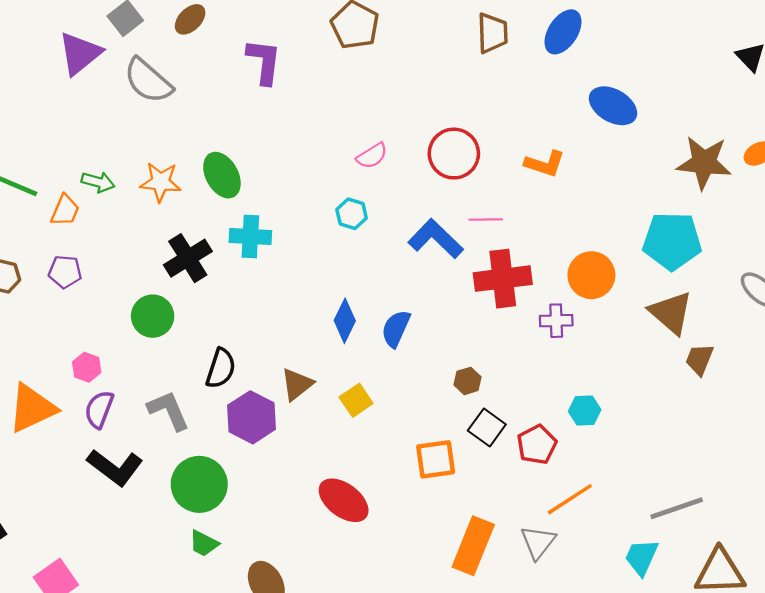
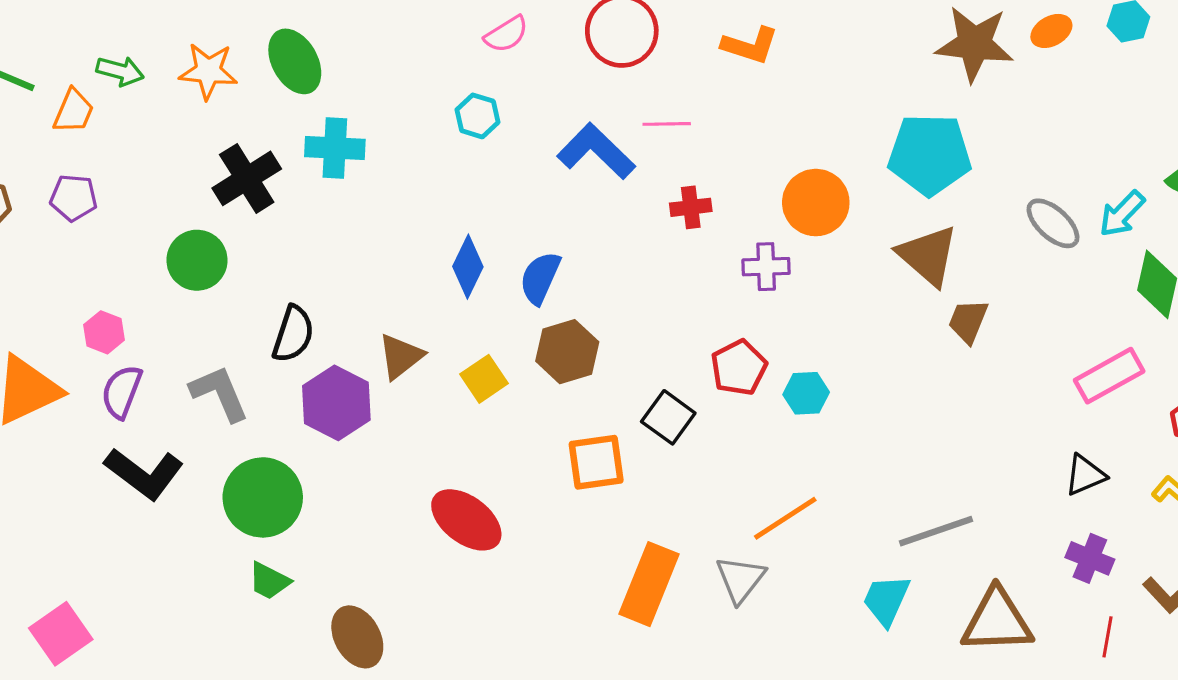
red cross: (503, 279) -> (691, 207), size x0.5
brown hexagon: (467, 381) -> (567, 352), moved, size x1.6
red pentagon: (537, 445) -> (739, 368), moved

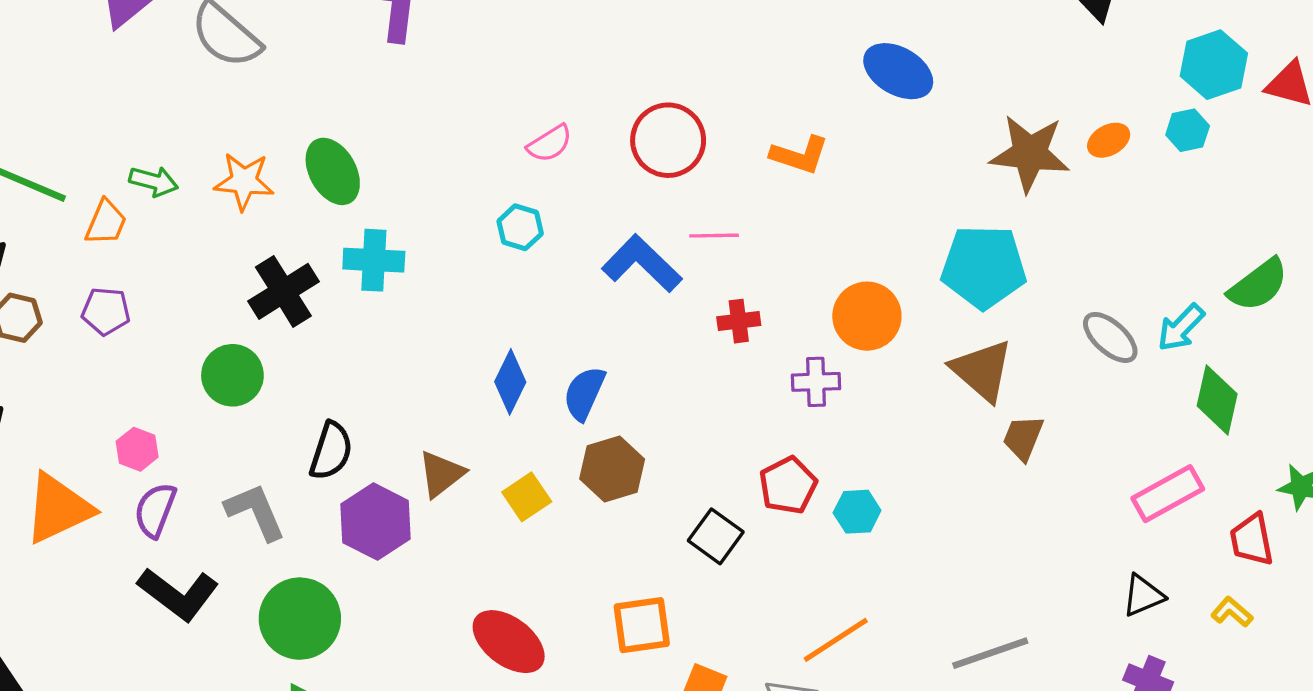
orange square: (596, 462) -> (642, 625), moved

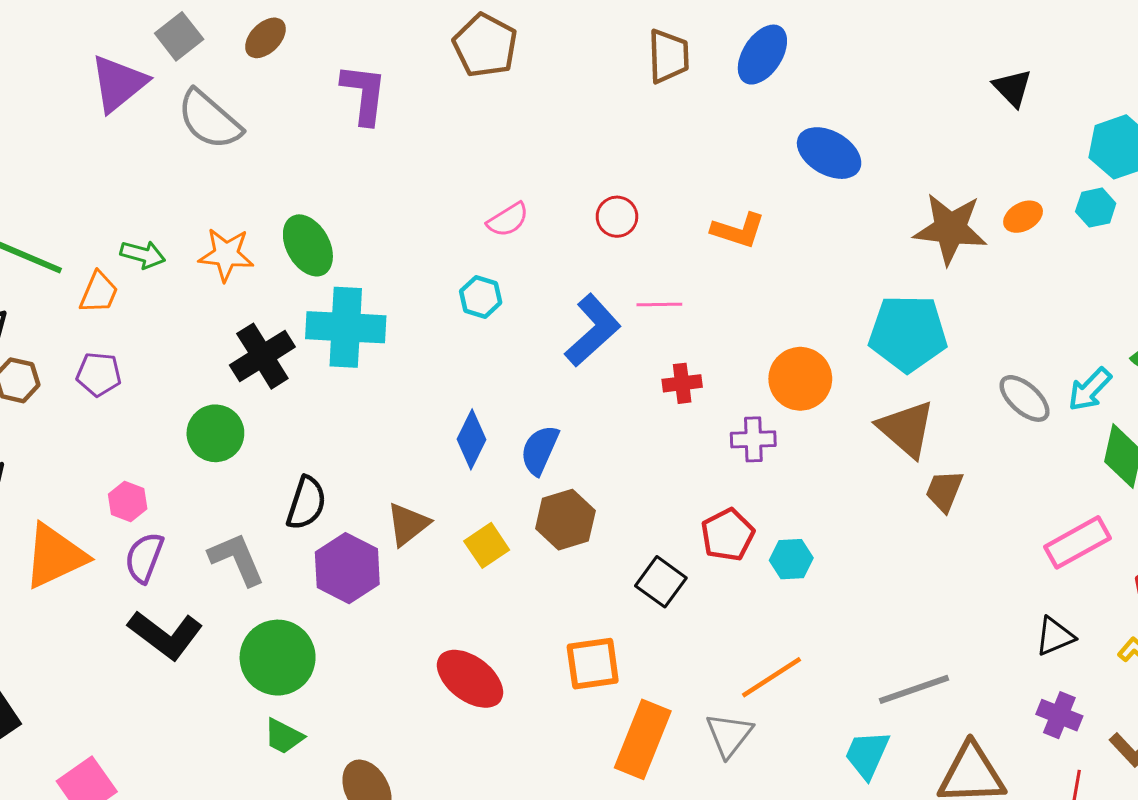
red circle: (668, 140) -> (617, 217), size x0.6
cyan cross: (374, 260) -> (346, 327), size x1.4
blue L-shape: (642, 263) -> (593, 330), turned 94

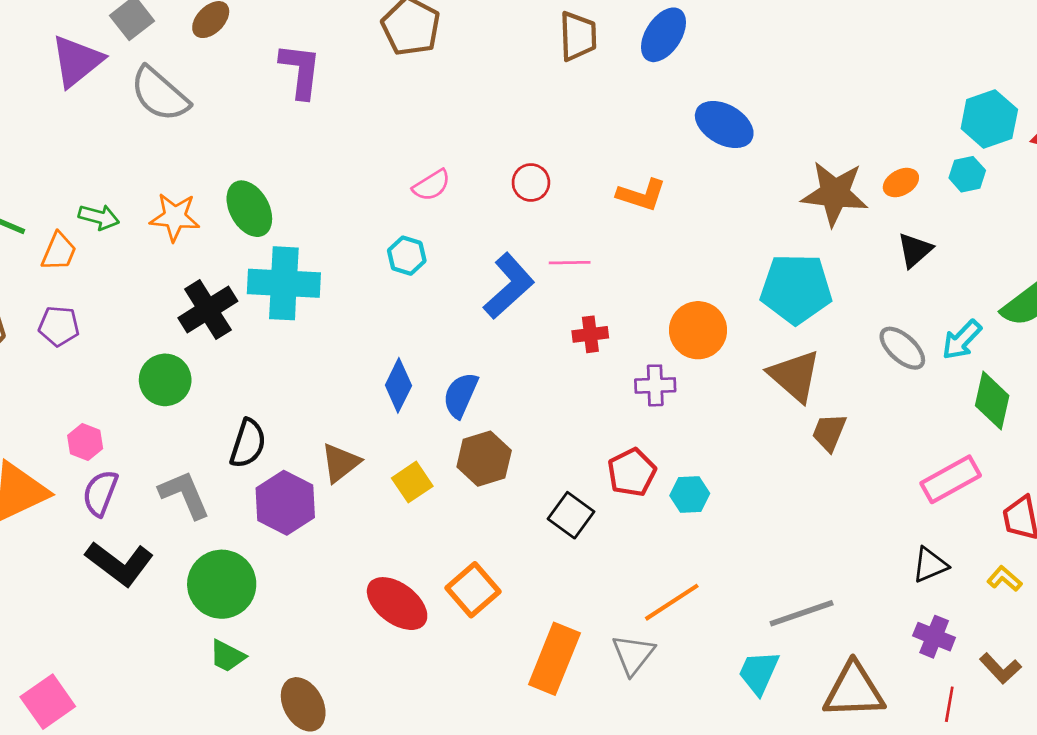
black triangle: (1012, 88) -> (915, 250), moved, turned 33
orange square: (593, 664) -> (473, 590), moved, turned -33

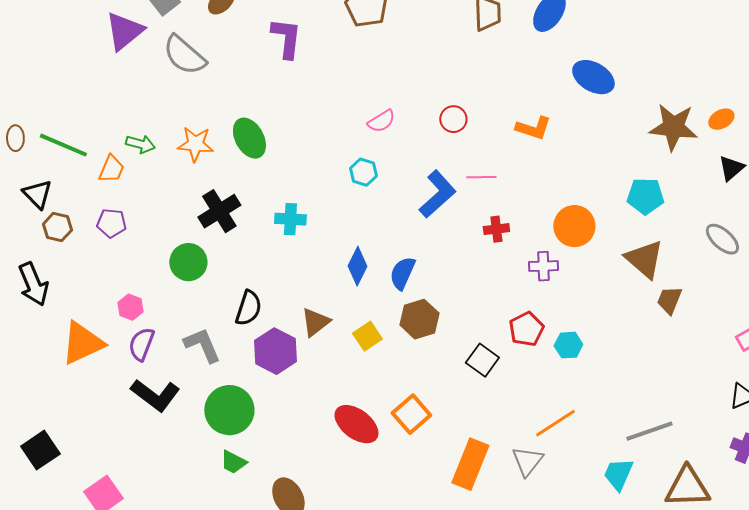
cyan cross: (284, 283) -> (290, 219), moved, size x0.6
cyan pentagon: (796, 289) -> (645, 196), size x0.7

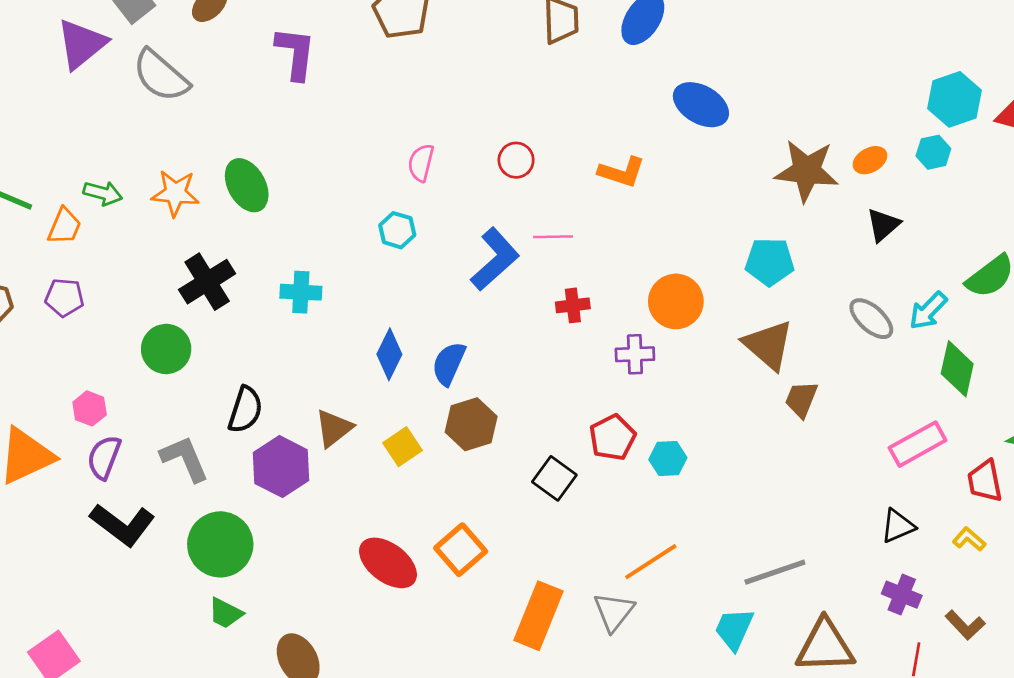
pink semicircle: (381, 121) -> (421, 163), turned 136

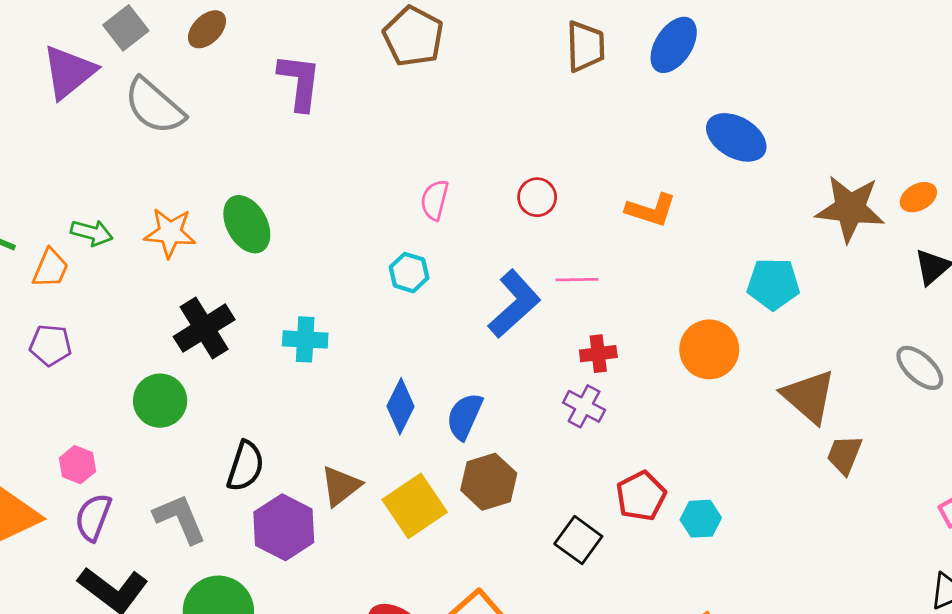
cyan pentagon: (770, 262) -> (773, 284), moved
purple cross: (635, 354) -> (584, 406), moved, turned 30
yellow square: (403, 447) -> (415, 506), size x1.5

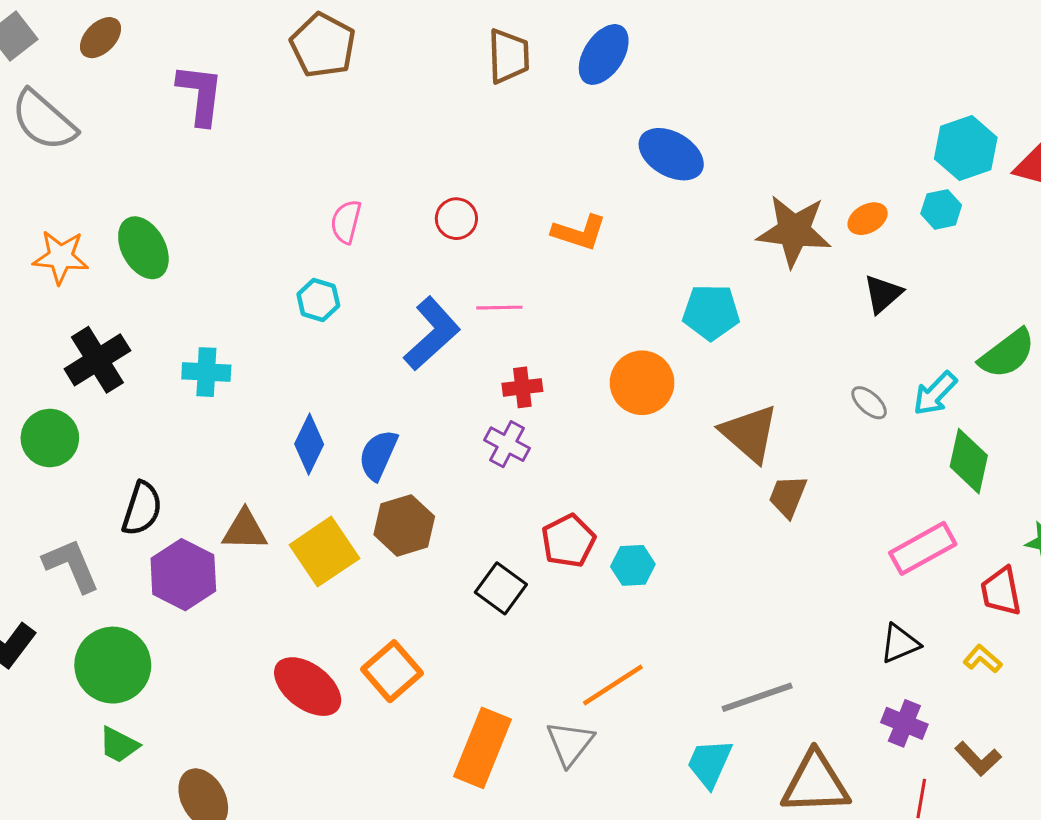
gray ellipse: (920, 368) -> (869, 403), size x0.7
brown triangle: (341, 486) -> (245, 530), turned 39

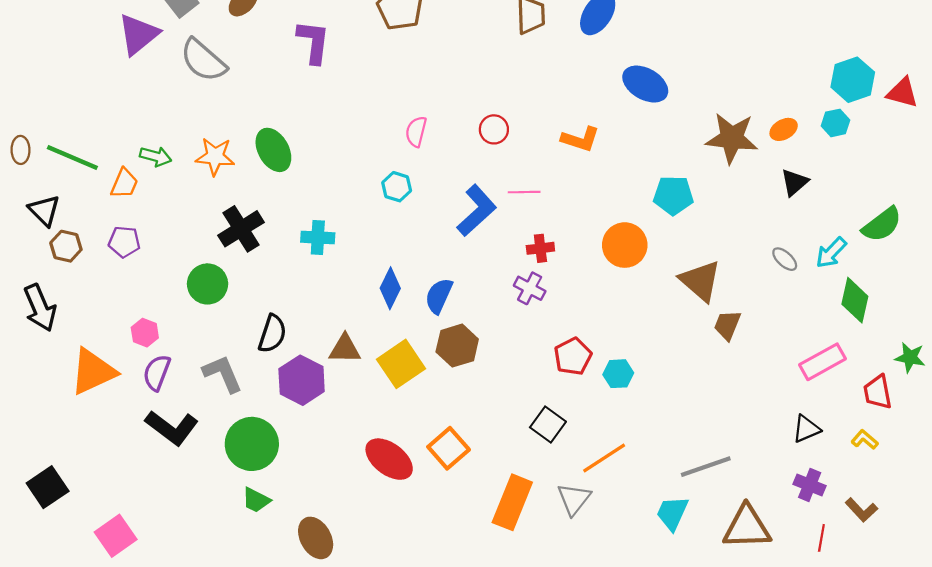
black square: (501, 588) -> (548, 424), moved

